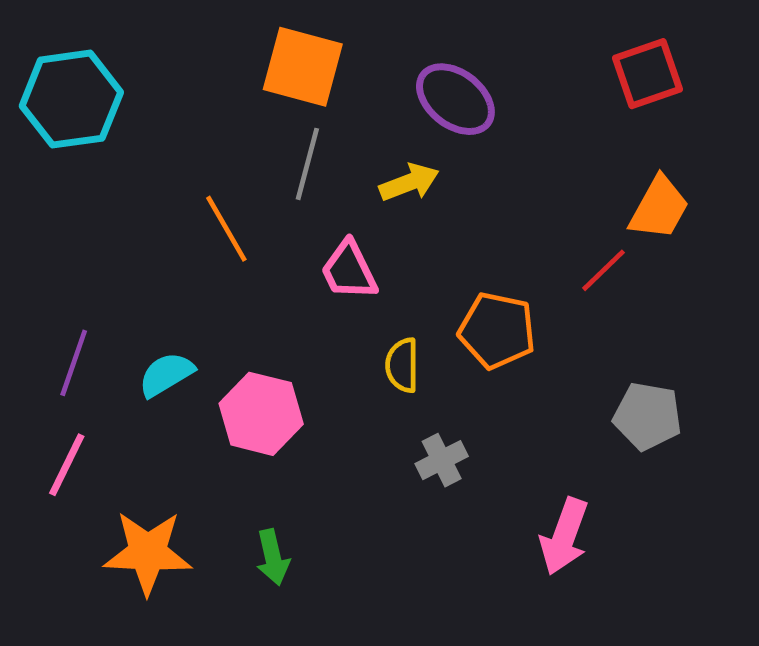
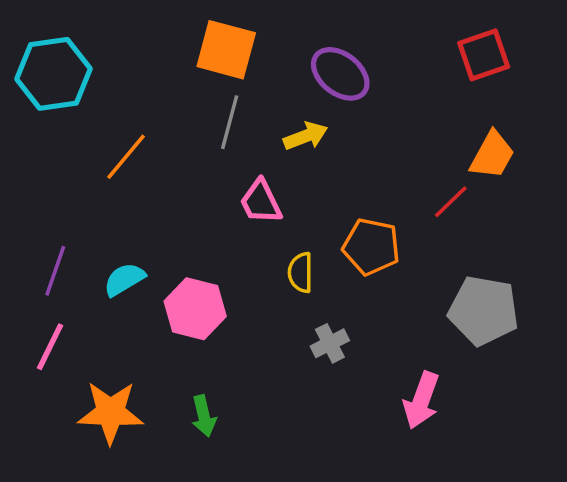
orange line: (226, 229) -> (126, 157), moved, turned 70
gray pentagon: (648, 416) -> (484, 311), size x1.4

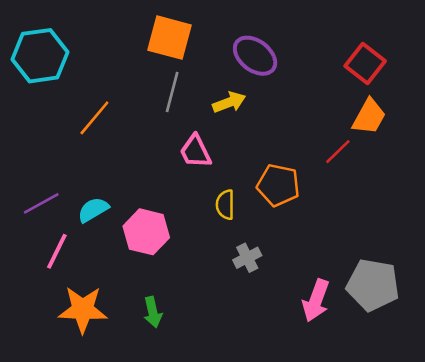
red square: (484, 55) -> (365, 63), moved, turned -33
purple line: (55, 271) -> (41, 203), turned 42
gray pentagon: (484, 311) -> (373, 285), moved
pink line: (50, 347) -> (57, 251), moved

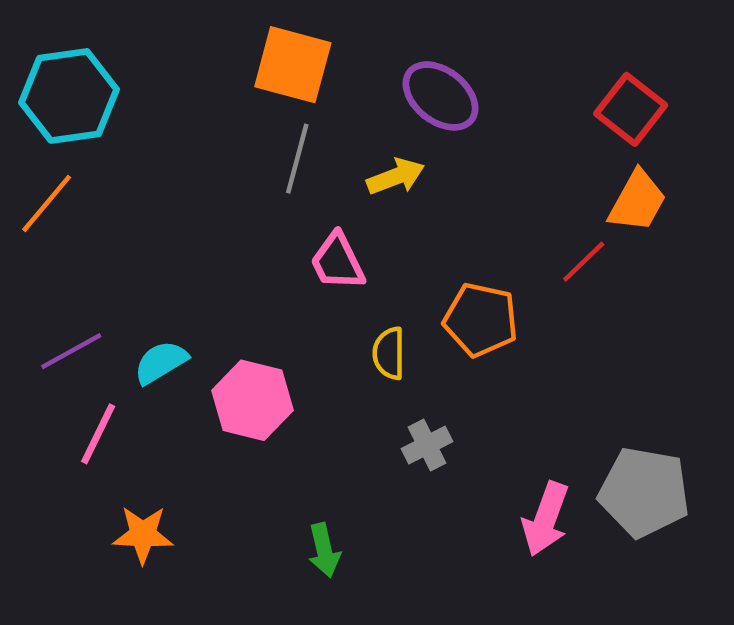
orange line: (94, 118) -> (47, 203), moved
orange star: (83, 310) -> (143, 535), size x0.7
green arrow: (153, 312) -> (324, 550), moved

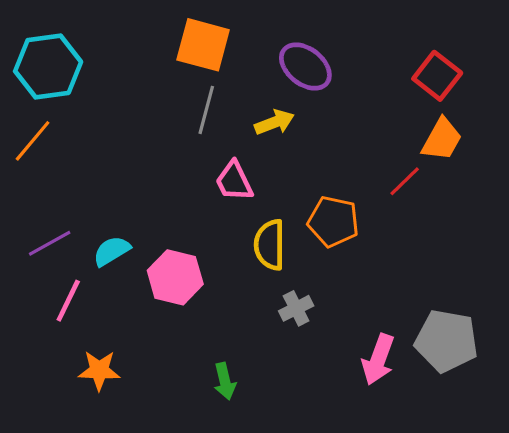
yellow semicircle: (389, 353) -> (270, 245), size x1.4

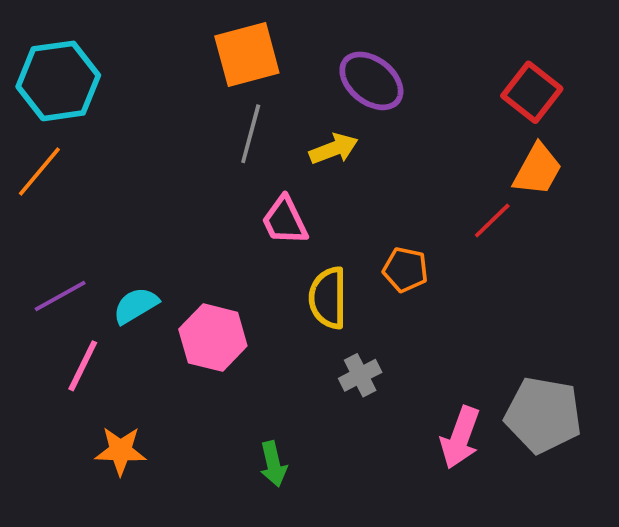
orange square: (203, 45) -> (247, 55), turned -30
orange pentagon: (333, 222) -> (405, 270), size x0.7

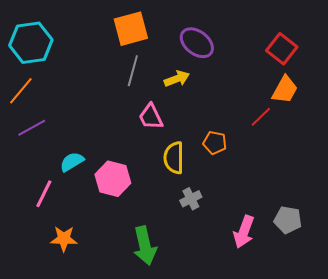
purple line: (60, 296) -> (32, 128), moved
gray pentagon: (543, 415) -> (288, 220), size x0.7
green arrow: (273, 464) -> (145, 246), size x1.6

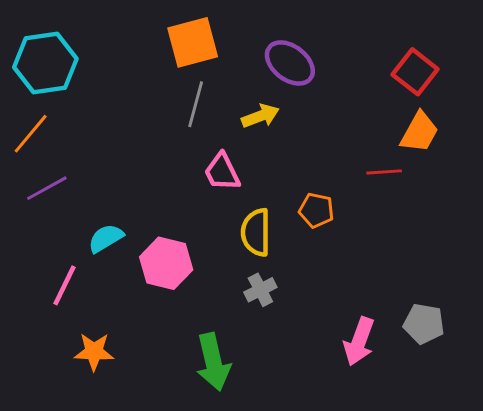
red line: (261, 117) -> (384, 172), turned 40
gray cross: (191, 199) -> (260, 290), moved

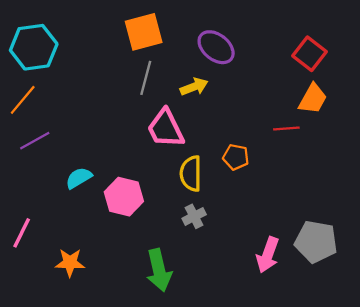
pink trapezoid: (222, 172) -> (166, 128), size x1.4
pink line: (65, 285) -> (22, 233), moved
gray pentagon: (424, 324) -> (316, 242), size x1.4

